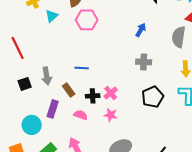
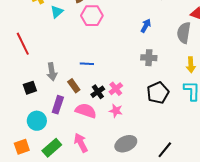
black square: (25, 84) -> (30, 88), moved
black cross: (93, 96) -> (98, 92), turned -32
pink semicircle: (81, 115) -> (86, 111), size x1.5

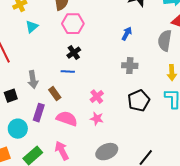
cyan triangle: (57, 12) -> (32, 27), moved
black cross: (98, 92) -> (74, 53), moved

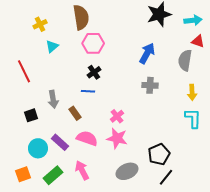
blue arrow: (127, 34) -> (147, 53), size x1.5
black pentagon: (139, 101) -> (159, 154), moved
purple rectangle: (39, 113) -> (60, 142), moved, turned -66
pink star: (97, 119) -> (117, 138), size x1.5

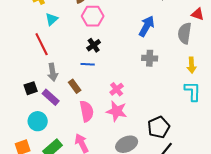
red line: (24, 71) -> (42, 44), moved
pink semicircle: (87, 138) -> (87, 111), turned 60
purple rectangle: (60, 142) -> (51, 97), moved

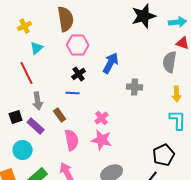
blue arrow: (147, 26) -> (111, 63), moved
black pentagon: (159, 127) -> (164, 155), moved

